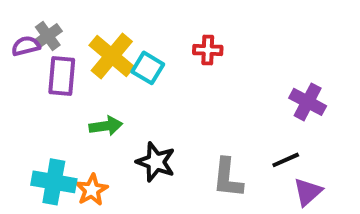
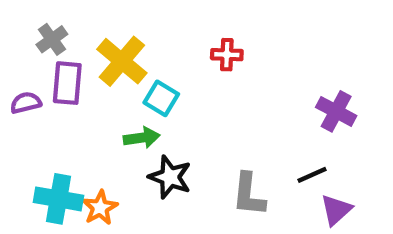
purple semicircle: (26, 46) -> (26, 103), moved
cyan square: (148, 68) -> (161, 98), moved
green arrow: (106, 126) -> (142, 138), moved

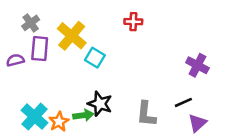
red cross: (227, 55) -> (133, 22), moved
green arrow: (142, 138) -> (83, 115), moved
cyan cross: (58, 199) -> (35, 117), turned 32

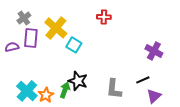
green arrow: (83, 115) -> (65, 90), turned -63

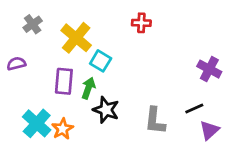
purple rectangle: (31, 38) -> (64, 81), moved
green arrow: (65, 90) -> (88, 88), moved

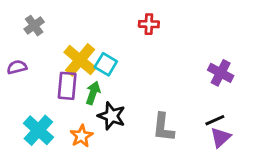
yellow cross: (76, 38) -> (80, 60), moved
black line: (194, 108) -> (215, 120), moved
orange star: (63, 129) -> (81, 136), moved

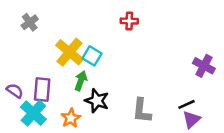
purple semicircle: (17, 67) -> (15, 91), moved, turned 49
purple cross: (221, 73) -> (204, 66), moved
purple rectangle: (67, 86) -> (42, 89), moved

